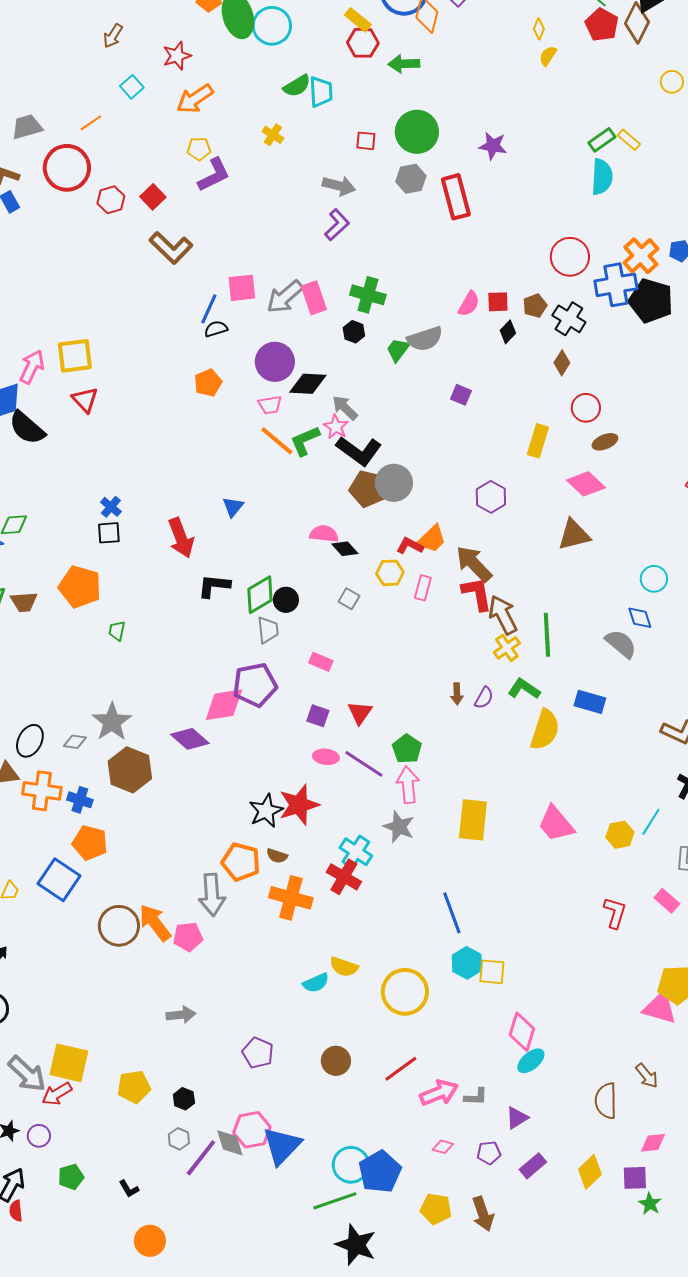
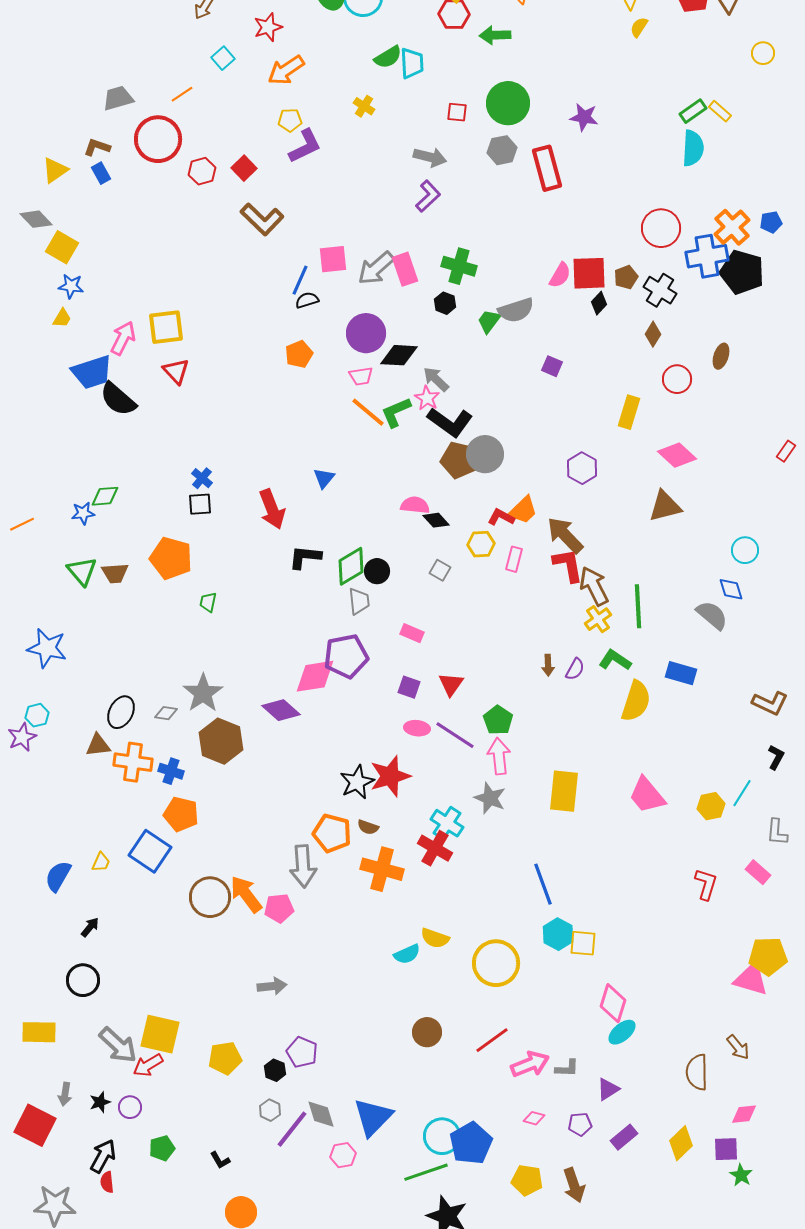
red square: (498, 302) -> (589, 273), size x1.6
brown ellipse: (605, 442) -> (721, 356), moved, turned -50
purple pentagon: (258, 1053) -> (302, 1052), moved
pink hexagon: (252, 1130) -> (343, 1155), moved, size x0.7

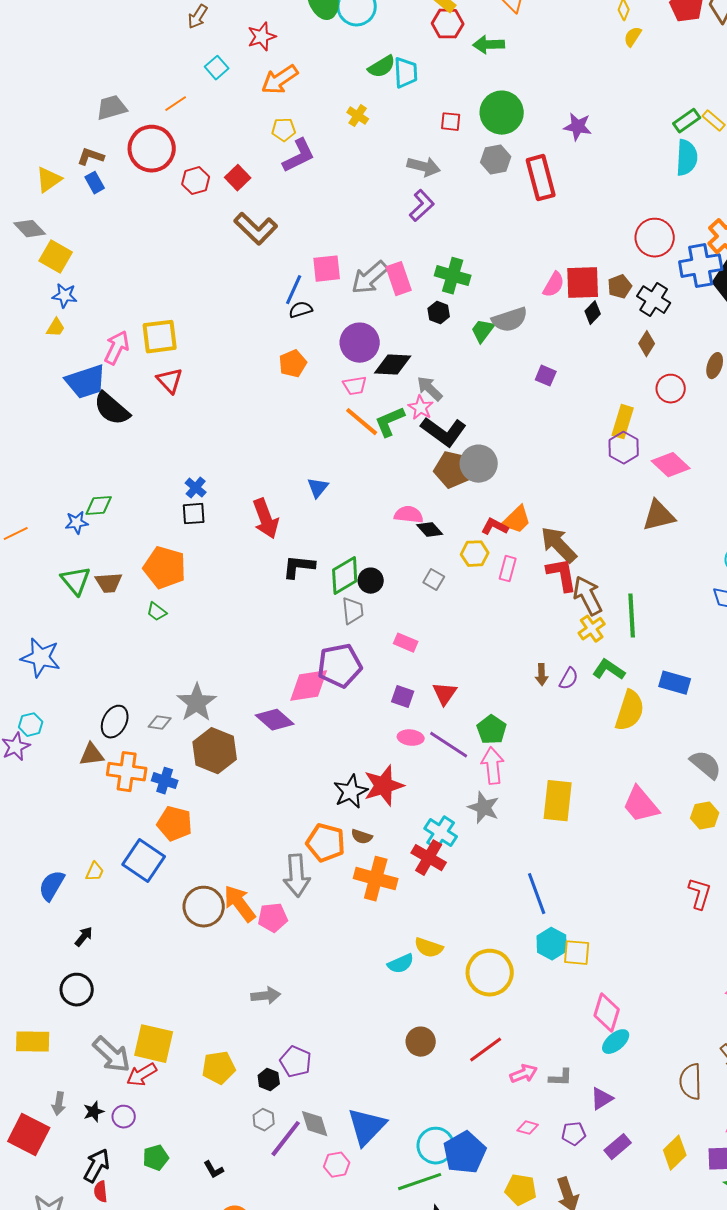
purple hexagon: (582, 468) -> (624, 448), moved
green trapezoid: (208, 602) -> (157, 612), moved, turned -65
gray semicircle: (712, 615) -> (706, 765), moved
pink arrow: (530, 1064) -> (524, 1074), size x0.7

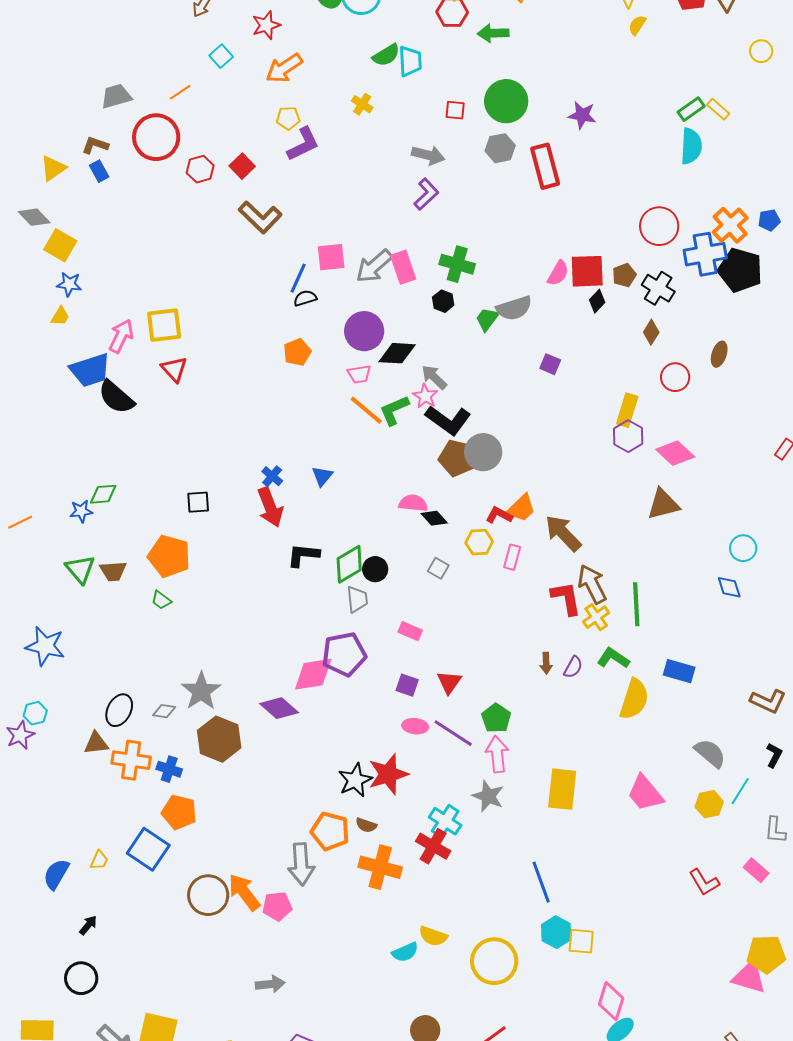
blue cross: (196, 488) -> (272, 476), moved
red L-shape: (562, 575) -> (566, 598), moved
red L-shape: (700, 894) -> (704, 882), turned 132

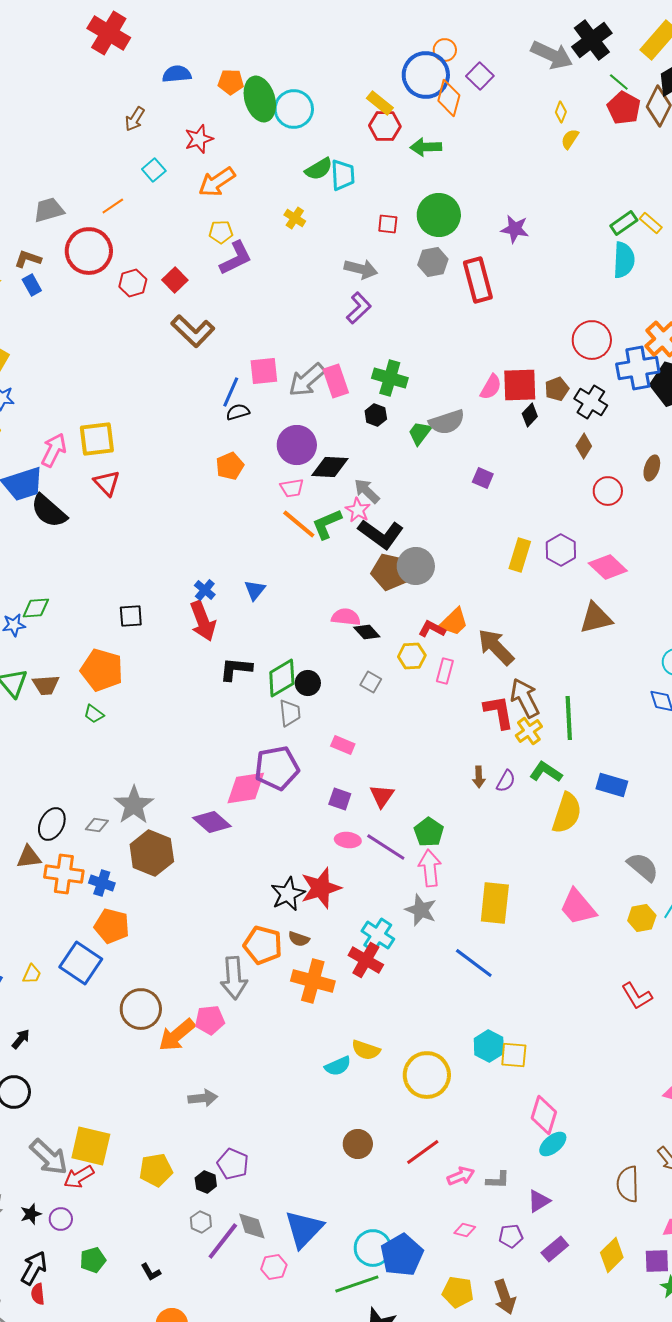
yellow rectangle: (627, 410) -> (520, 555), moved
blue line: (541, 882) -> (474, 963), moved, turned -33
orange arrow: (244, 892) -> (177, 1035), moved, turned -93

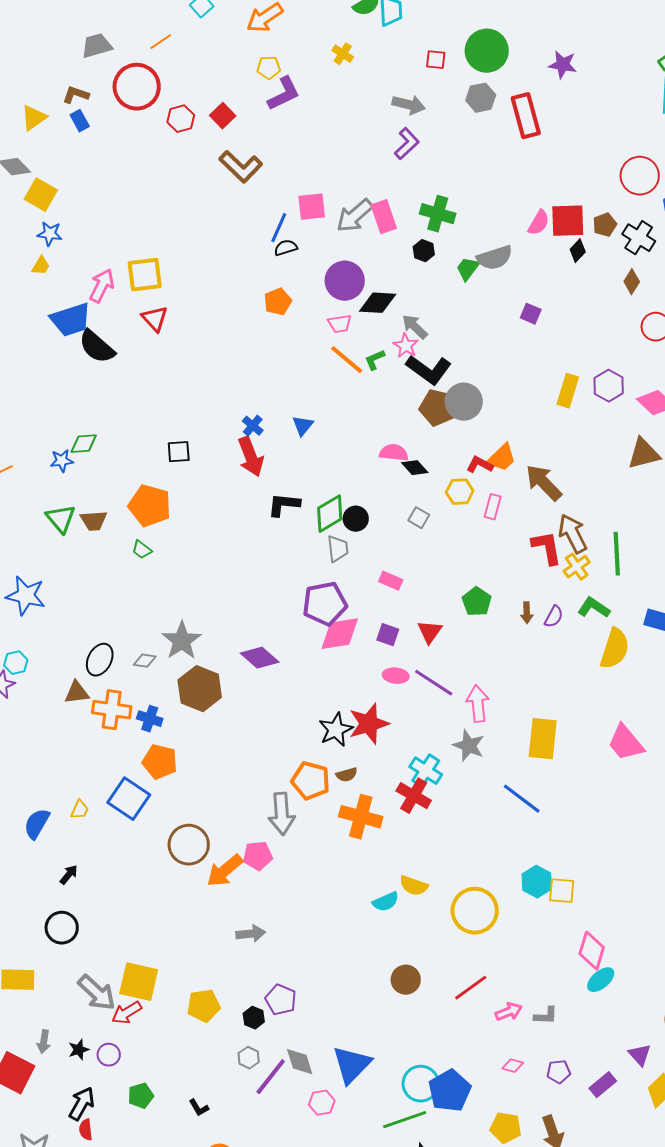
green L-shape: (327, 524) -> (375, 360), size x0.7
pink diamond: (246, 788) -> (340, 634), moved
green pentagon: (429, 832) -> (477, 602), moved
brown semicircle: (299, 939) -> (347, 775), turned -35
purple triangle: (539, 1201) -> (640, 1055), moved, turned -40

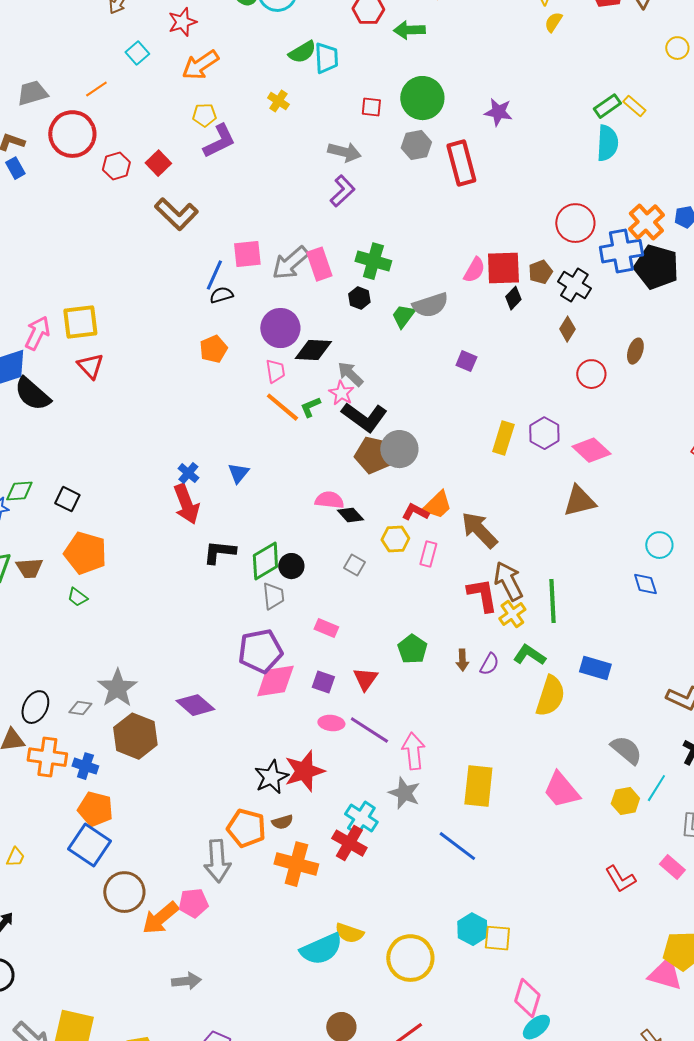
pink trapezoid: (340, 324) -> (275, 371), turned -90
black square: (179, 452) -> (67, 499), moved, turned 30
blue square: (129, 799) -> (89, 845), moved
cyan semicircle: (386, 902) -> (321, 949), size x1.6

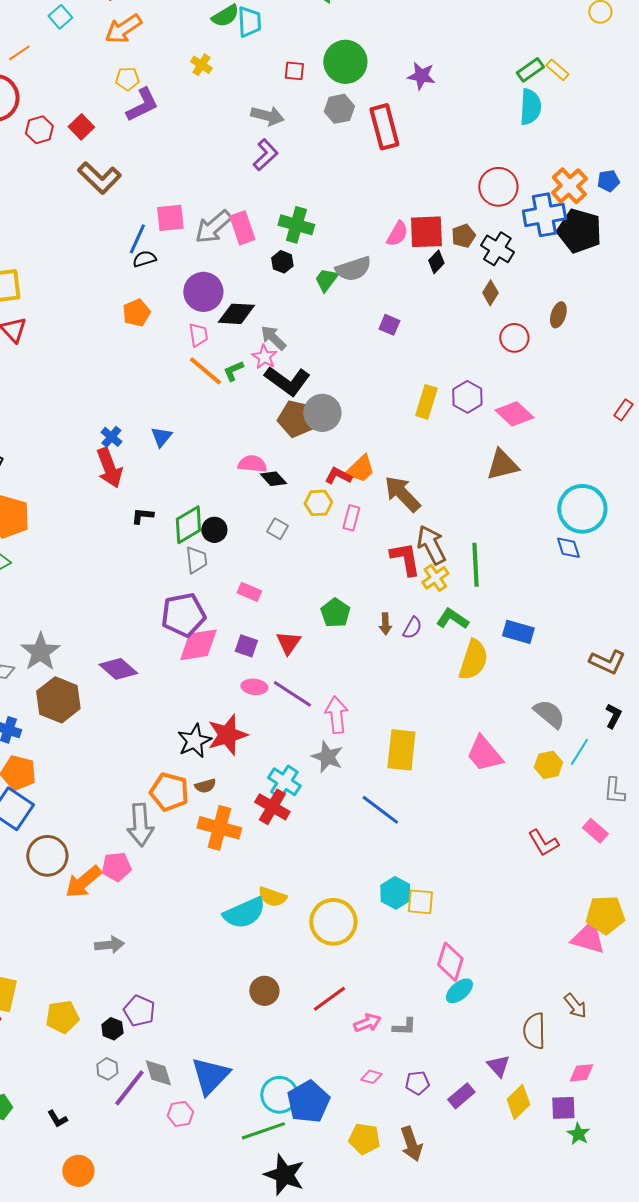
cyan circle: (659, 545) -> (582, 509), size x1.8
black L-shape: (219, 552) -> (142, 516), size x0.7

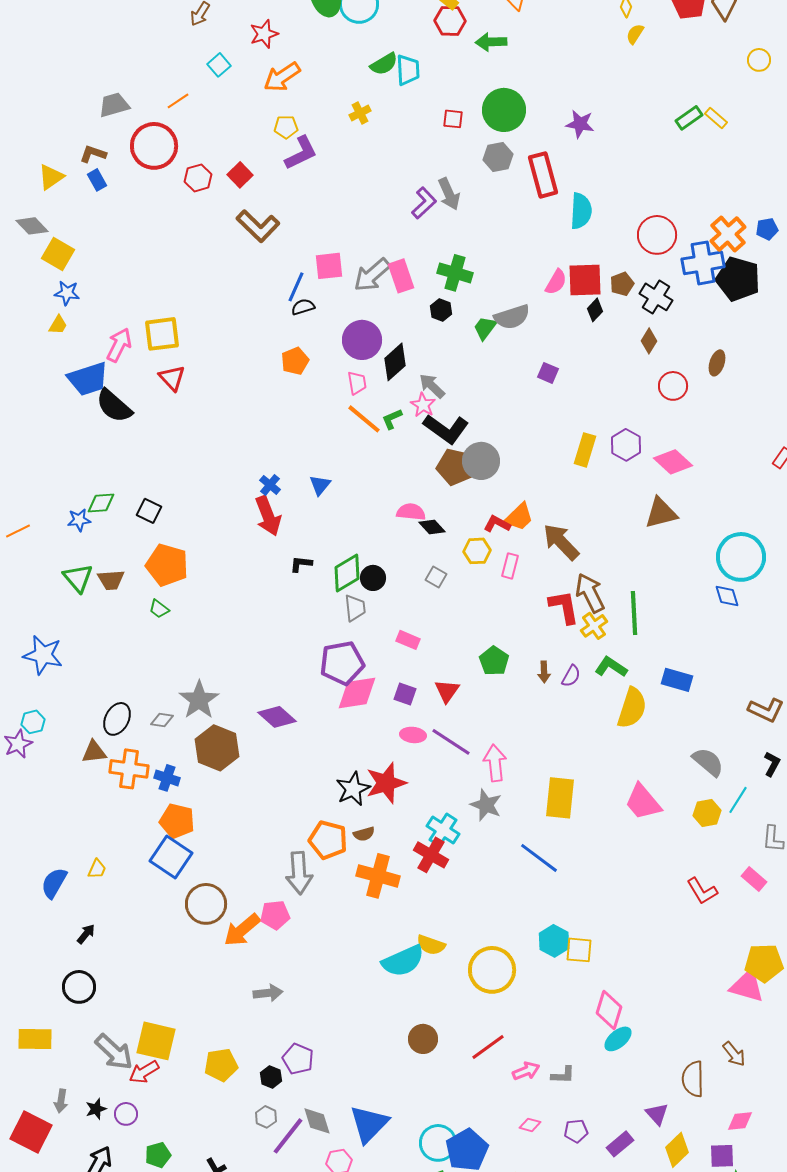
yellow cross: (201, 65) -> (360, 113), turned 30
cyan semicircle: (530, 107) -> (581, 211), moved
gray arrow: (267, 116) -> (449, 194), moved, turned 52
black diamond: (236, 314) -> (395, 362), turned -45

